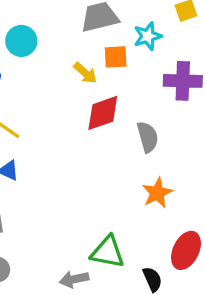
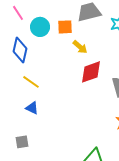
orange square: (116, 57) -> (65, 27), moved

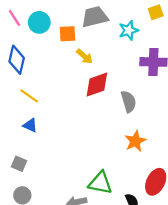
cyan circle: (40, 27) -> (39, 22), moved
gray square: (22, 142) -> (19, 164), turned 32

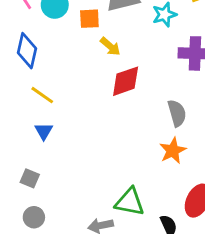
gray semicircle: (129, 102) -> (177, 113), moved
blue triangle: (30, 125) -> (44, 131), turned 35

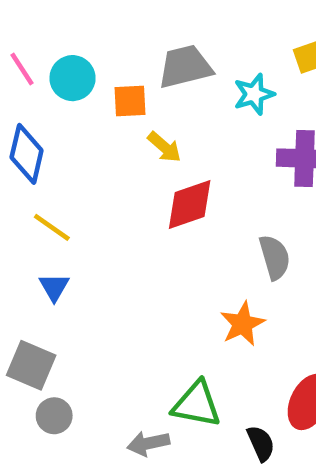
orange star: (173, 151) -> (242, 324), moved
gray square: (30, 178) -> (31, 365), size x1.5
gray circle: (34, 217) -> (54, 416), moved

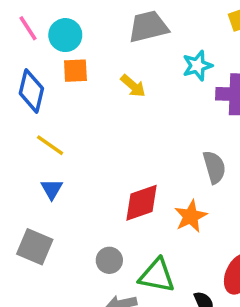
cyan star: (254, 94) -> (197, 66), moved
orange square: (130, 101) -> (75, 71), moved
red diamond: (190, 204) -> (141, 203), moved
gray circle: (54, 416) -> (109, 260), moved

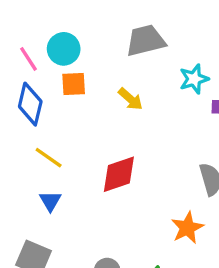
pink line: (28, 28) -> (29, 59), moved
red diamond: (141, 203) -> (119, 174), moved

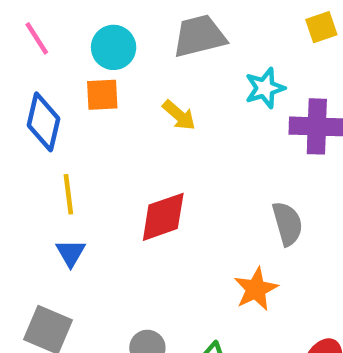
cyan circle: (64, 49) -> (114, 47), moved
pink line: (29, 59) -> (37, 38), moved
yellow line: (49, 158) -> (68, 194), turned 48

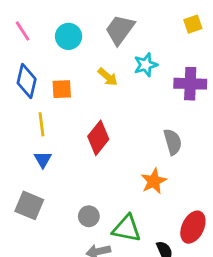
gray trapezoid: (199, 36) -> (120, 30), turned -40
cyan star: (265, 88) -> (146, 65), moved
orange square: (102, 95) -> (62, 89), moved
red diamond: (163, 217) -> (98, 138), turned -32

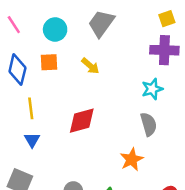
cyan star: (146, 65) -> (152, 89), moved
purple cross: (190, 84) -> (164, 50), moved
orange square: (62, 89) -> (49, 62), moved
red diamond: (98, 138) -> (82, 121), turned 36

